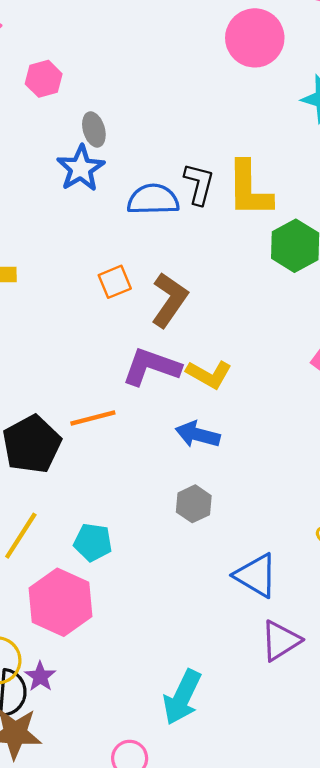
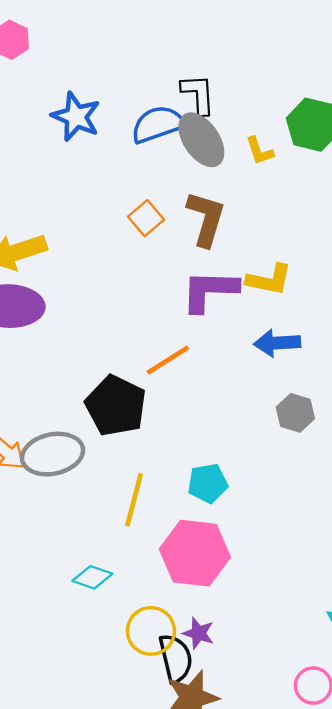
gray ellipse: (94, 129) -> (201, 140), moved, size x1.6
yellow L-shape: (249, 189) -> (259, 151), moved, size x0.5

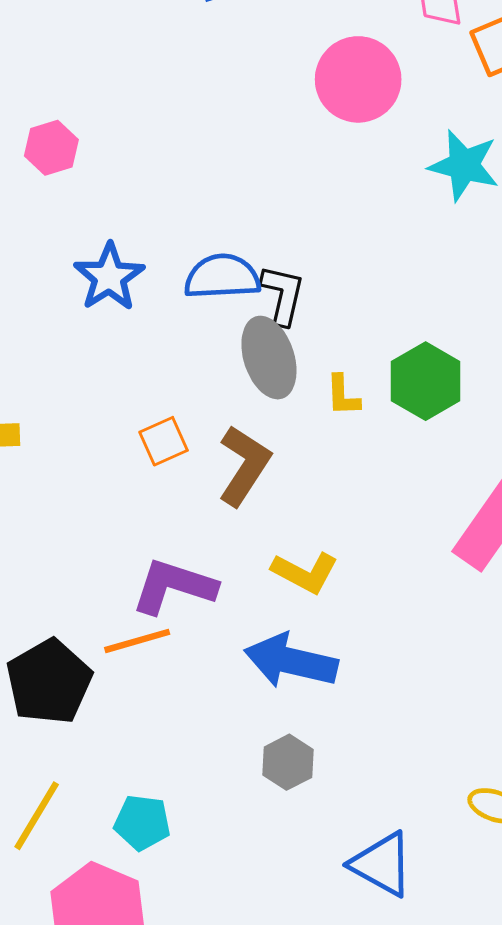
blue semicircle: (158, 124) -> (222, 277), moved
purple L-shape: (210, 291) -> (174, 586), moved
blue arrow: (277, 343) -> (291, 661), size x1.4

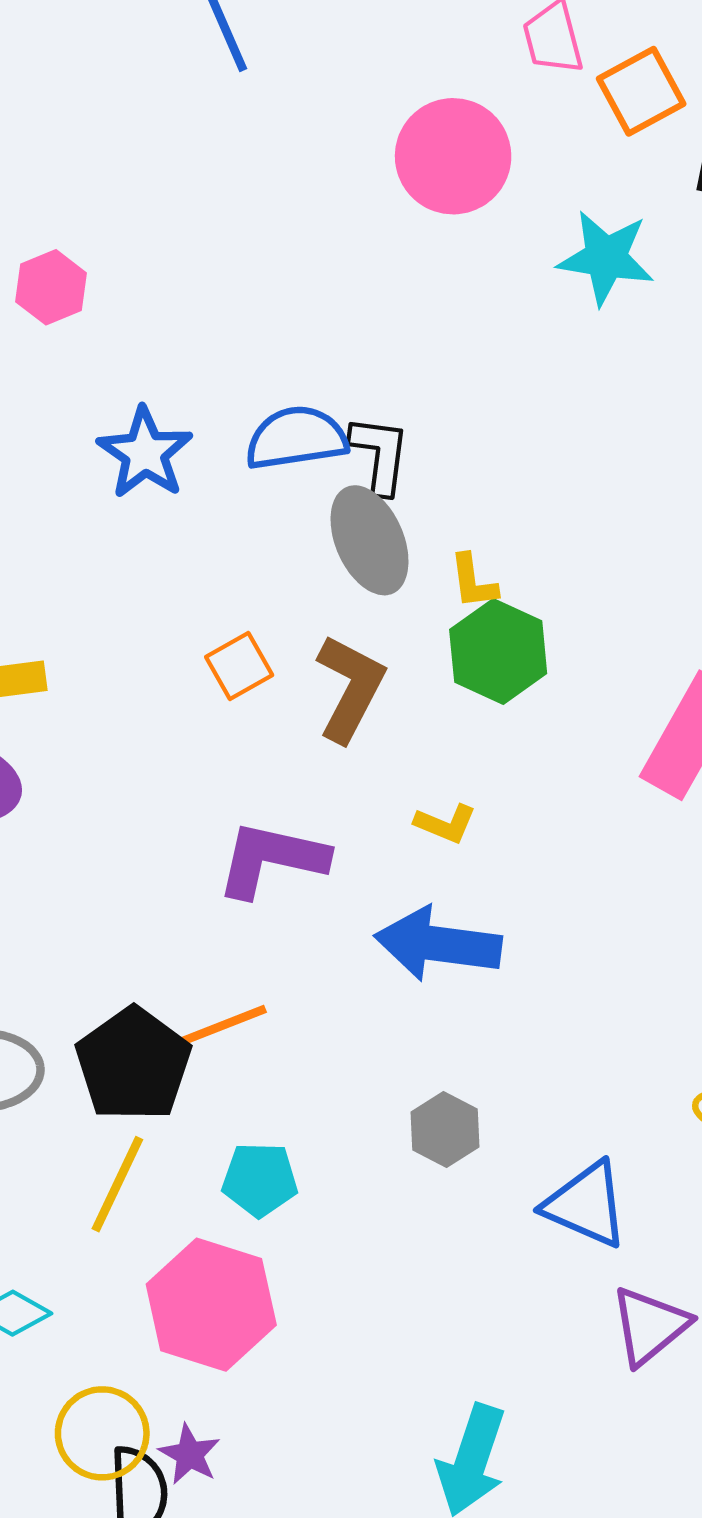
green hexagon: (426, 381) -> (498, 651), moved
yellow L-shape: (305, 572) -> (445, 824), size x0.7
orange line: (137, 641) -> (223, 1025), moved
black pentagon: (49, 682) -> (133, 1064), moved
gray hexagon: (288, 762) -> (445, 1130), moved

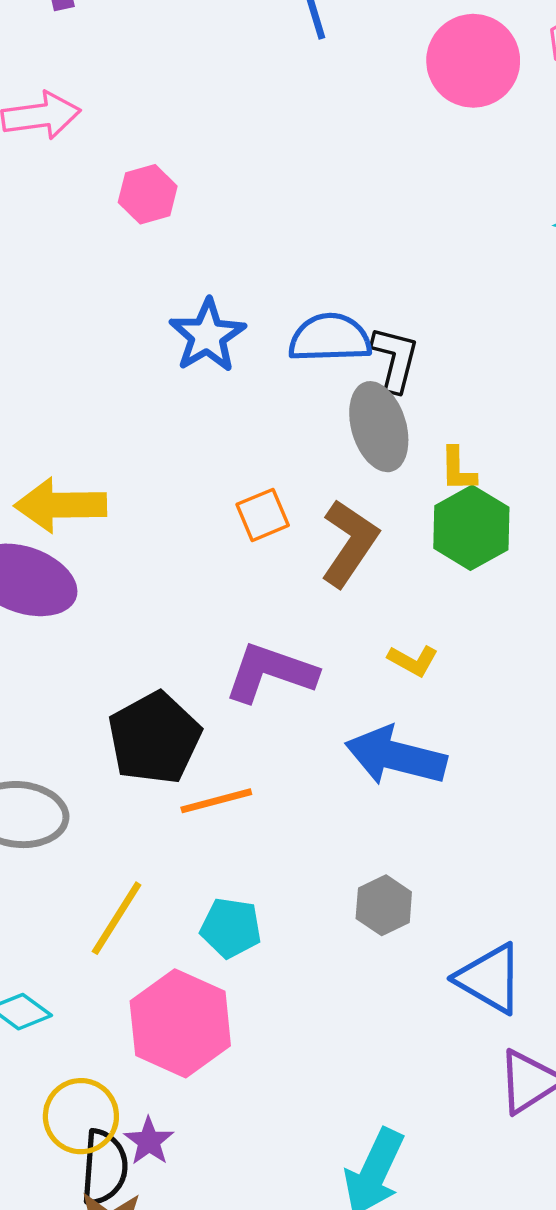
pink circle: (453, 156) -> (473, 61), moved
black pentagon: (133, 1064) -> (154, 738), moved

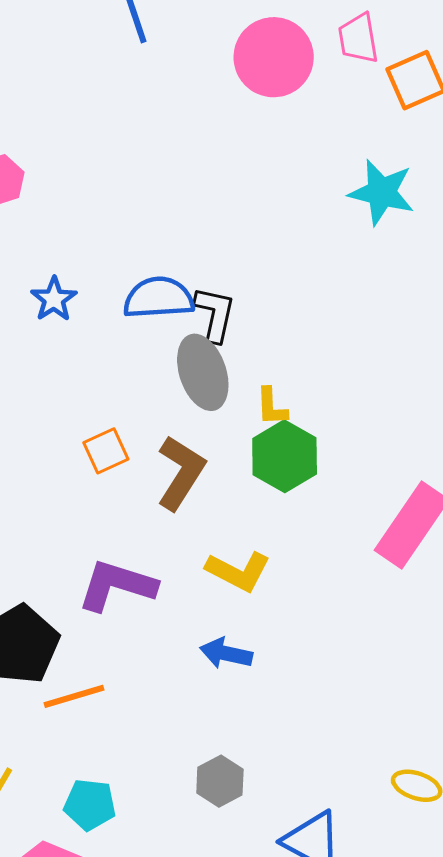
blue star: (207, 336) -> (54, 299), size x0.7
yellow L-shape: (413, 661) -> (238, 571), size x1.5
blue arrow: (396, 756) -> (226, 653), size x0.6

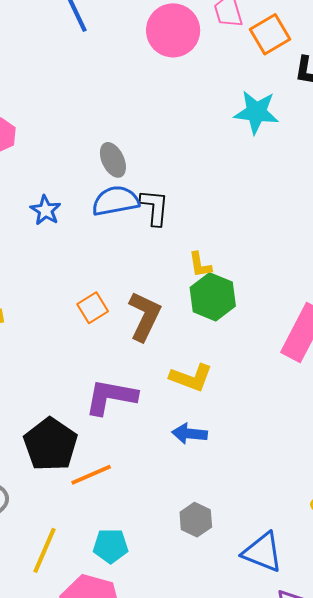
gray ellipse: (203, 372) -> (113, 160), moved, size x0.7

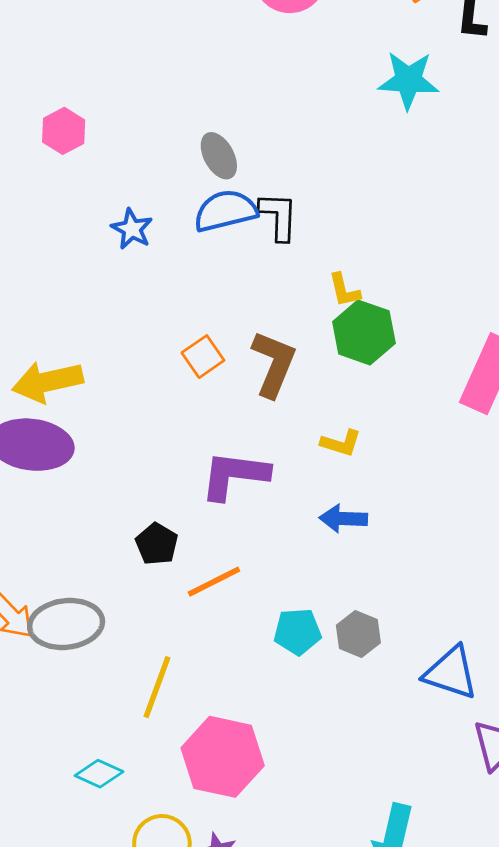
yellow L-shape: (191, 378) -> (341, 443), size x0.7
black pentagon: (50, 444) -> (157, 544), size x0.6
cyan pentagon: (111, 546) -> (297, 632), moved

